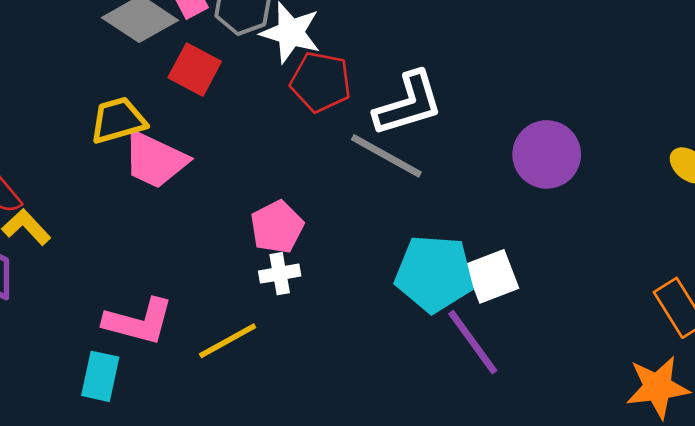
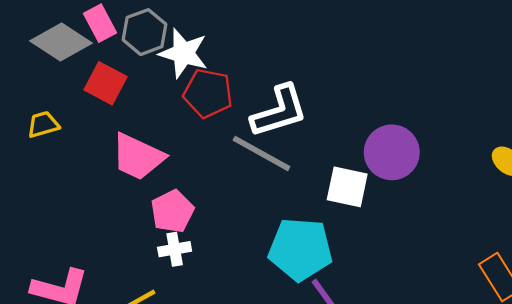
yellow trapezoid: (118, 120) -> (43, 124), size x0.7
pink trapezoid: (155, 160) -> (138, 157), moved
white square: (492, 276) -> (347, 187), moved, turned 33

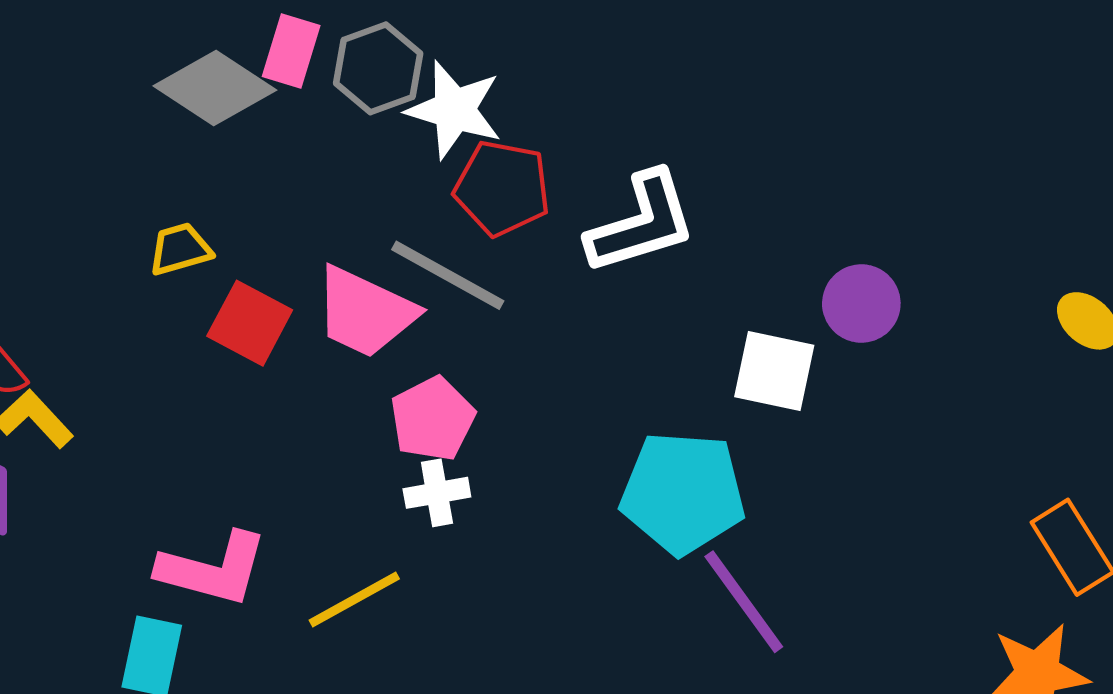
pink rectangle: (100, 23) -> (291, 51), turned 45
red square: (106, 83) -> (250, 323), moved
purple circle: (392, 152) -> (861, 303), size x0.7
gray line: (261, 153) -> (448, 275), moved

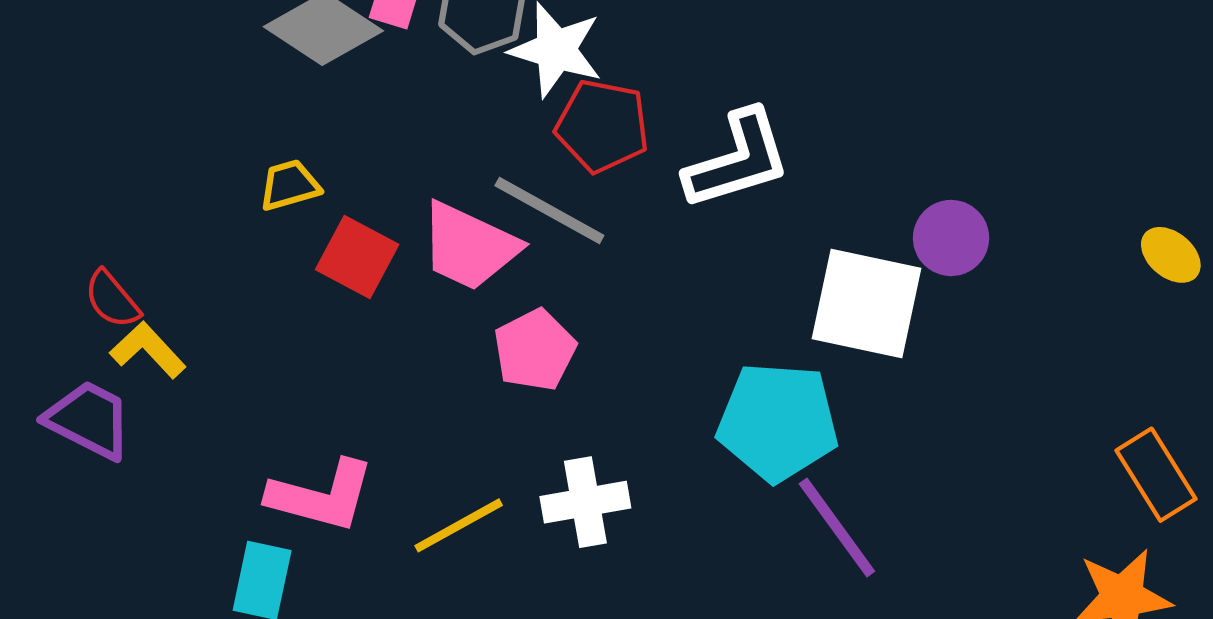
white square: (774, 371) -> (866, 303), size x1.4
white cross: (437, 493) -> (585, 502), moved, size x1.4

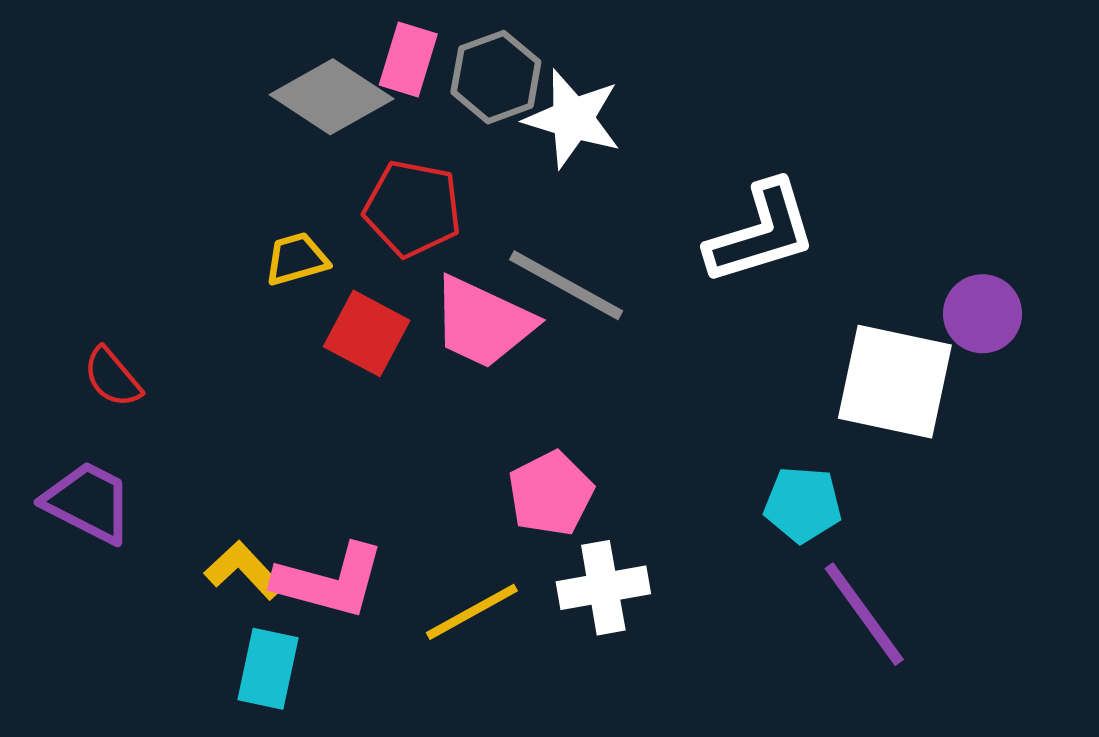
red pentagon: (602, 126) -> (413, 209), moved
yellow L-shape: (148, 350) -> (244, 570), moved
pink pentagon: (535, 350) -> (551, 493), moved
cyan pentagon: (778, 422) -> (803, 504), size x0.6

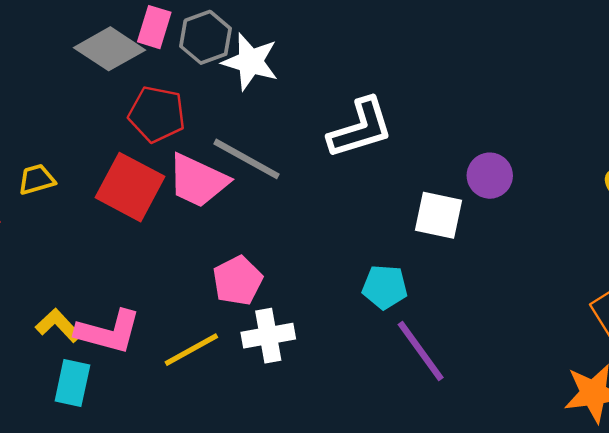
yellow trapezoid: (296, 259) -> (37, 179), moved
red square: (367, 333) -> (130, 187), size x1.4
white square: (895, 382) -> (439, 215), size x0.7

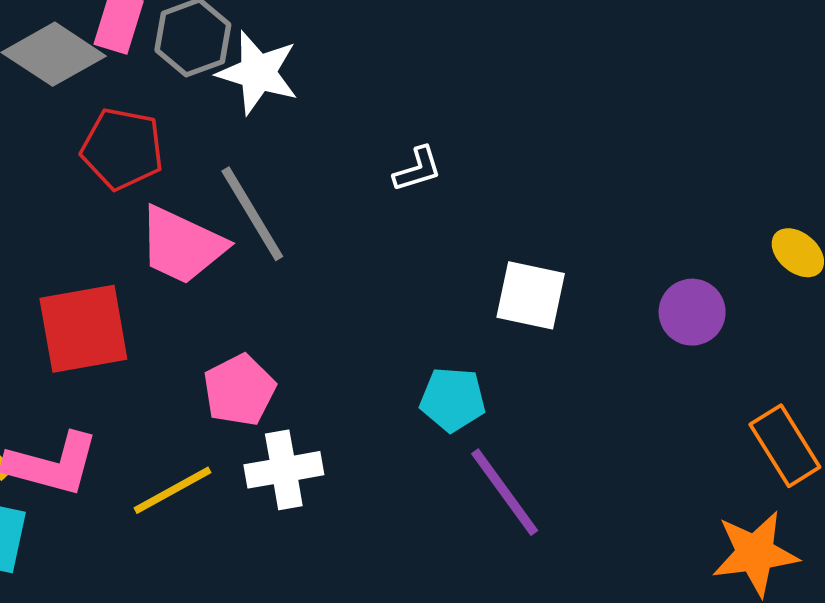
white L-shape: (360, 128) -> (417, 169), size x0.5
gray line: (247, 159) -> (252, 214), turned 30
purple circle: (490, 176) -> (692, 312), moved
red square: (130, 187) -> (83, 329), moved, turned -38

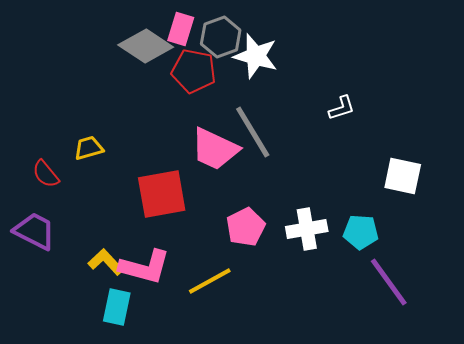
red pentagon: (122, 149) -> (194, 71), moved
white cross: (284, 470) -> (307, 229), moved

